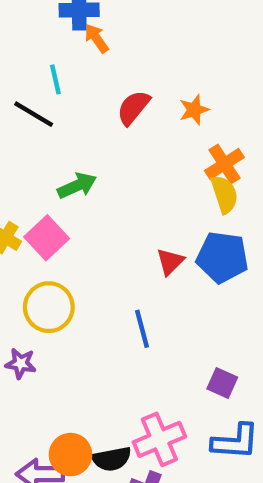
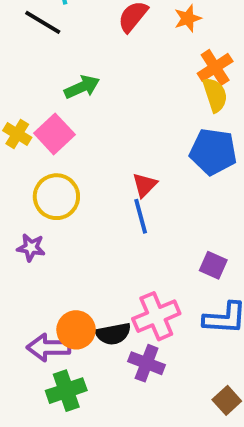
red triangle: (170, 262) -> (145, 185), moved

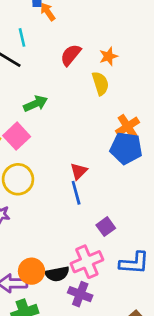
orange cross: (215, 67) -> (127, 127), moved
yellow semicircle: (215, 95) -> (100, 83), moved
purple square: (213, 265) -> (106, 227), moved, turned 30

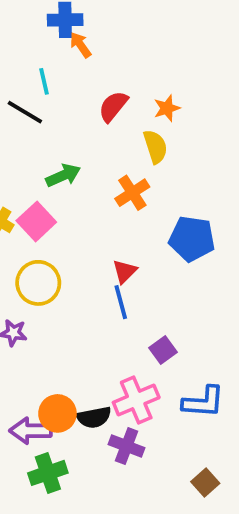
orange cross: (127, 127) -> (132, 193), moved

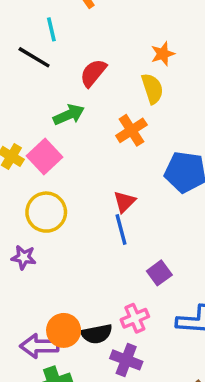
red semicircle: (113, 106) -> (93, 73), moved
pink cross: (136, 400) -> (135, 318), size x0.7

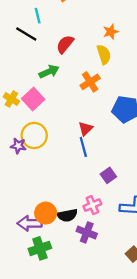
purple star: (24, 257) -> (18, 146), moved

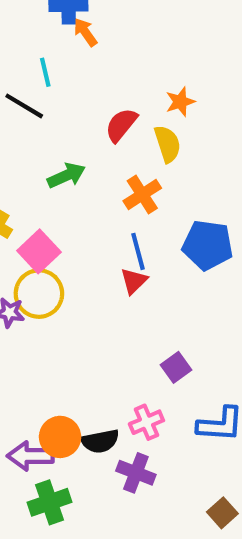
red semicircle: (65, 44) -> (121, 125), moved
pink square: (33, 99) -> (39, 251), moved
blue line: (83, 147) -> (138, 251), moved

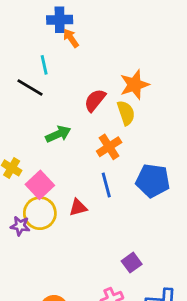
orange star: (180, 102) -> (134, 85), size x1.5
red triangle: (134, 281) -> (78, 208), moved, turned 30

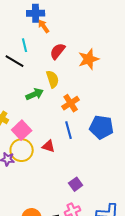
red semicircle: (95, 100) -> (58, 51), moved
yellow semicircle: (126, 113) -> (53, 79), moved
red triangle: (78, 208) -> (49, 146), turned 32
purple square: (132, 263) -> (76, 184), moved

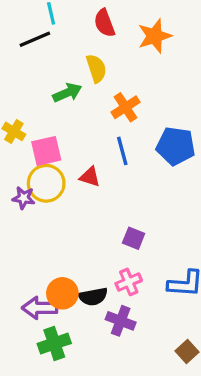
red semicircle: (58, 51) -> (104, 23), turned -60
black line: (15, 61) -> (35, 39), turned -54
pink square: (22, 130) -> (46, 151), turned 30
purple square: (76, 184) -> (134, 238), turned -32

